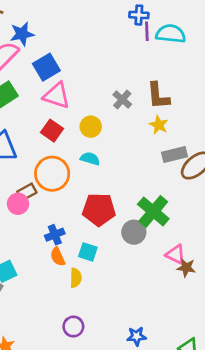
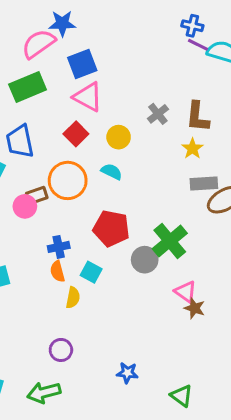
purple line: (147, 31) -> (198, 45), turned -72

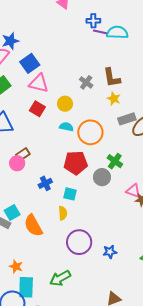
orange circle: (68, 180) -> (90, 132), moved
green cross: (170, 241) -> (115, 161), size x0.7
orange semicircle: (57, 271) -> (33, 226), moved, size x1.6
purple circle: (61, 350) -> (79, 242), moved, size x1.6

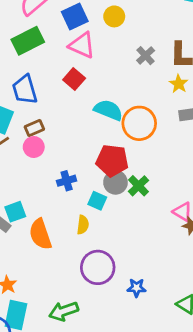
yellow circle: (65, 104) -> (114, 16), moved
cyan semicircle: (66, 127) -> (108, 110), size x1.5
brown rectangle: (23, 154) -> (34, 128), moved
green cross: (115, 161) -> (138, 186), moved
gray circle: (102, 177) -> (115, 182), moved

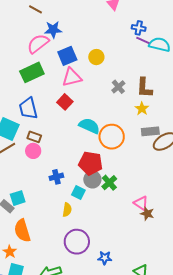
pink triangle: (82, 45) -> (72, 77), turned -40
brown rectangle: (34, 128) -> (34, 137), turned 40
orange semicircle: (40, 234) -> (22, 231), moved

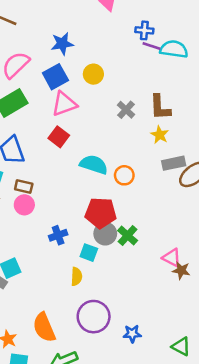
blue star: (53, 30) -> (62, 44), moved
orange circle: (112, 137) -> (124, 175), size x0.6
orange semicircle: (22, 231) -> (44, 327), moved

